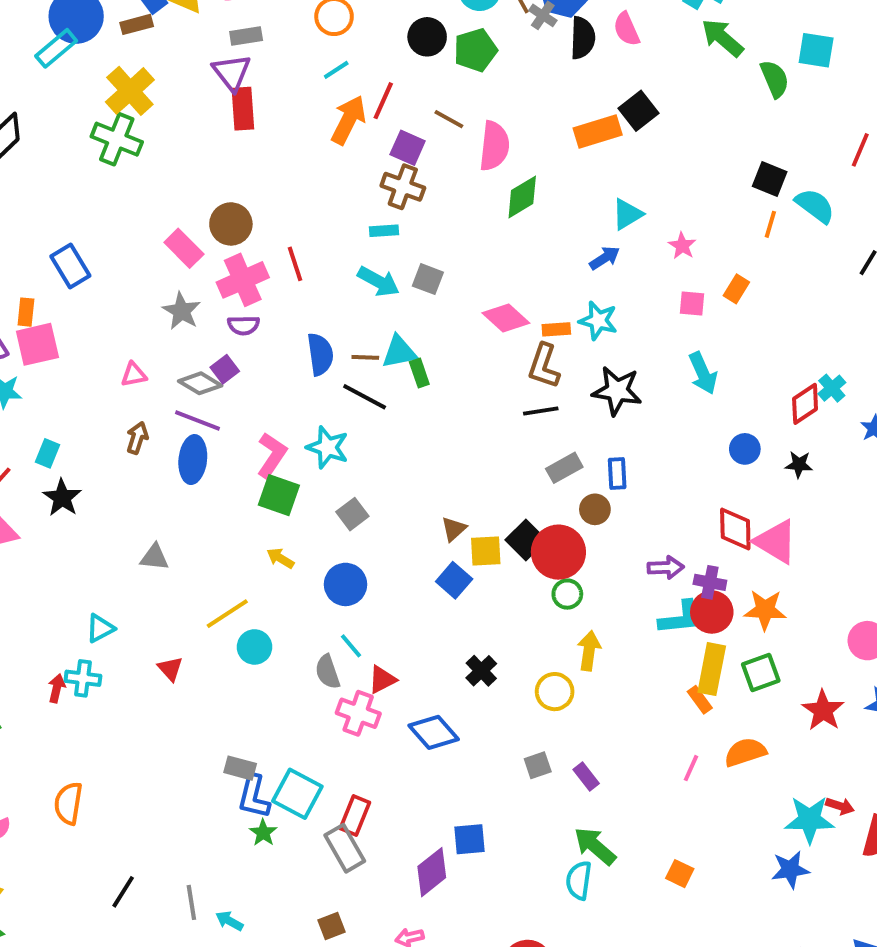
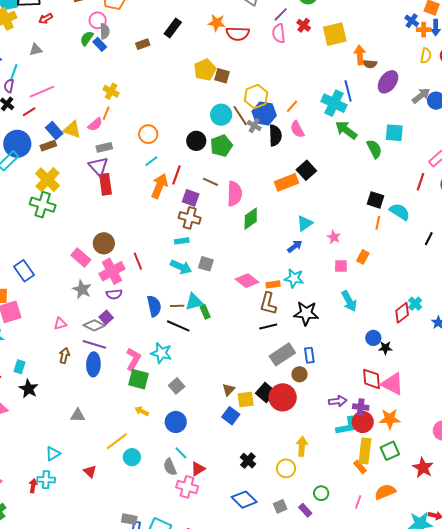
black star: (799, 465) -> (385, 348), moved
gray rectangle: (564, 468) -> (282, 354), size x1.4
green circle: (567, 594) -> (321, 493), moved
blue diamond: (434, 732) -> (244, 500), moved

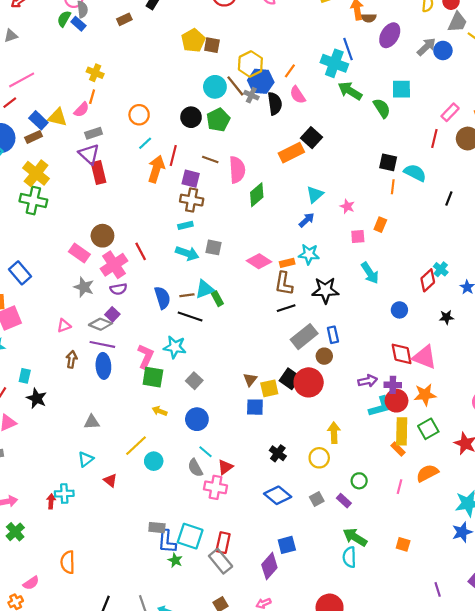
black star: (385, 348) -> (446, 317), moved
blue square: (231, 416) -> (255, 407), turned -30
cyan triangle: (53, 454) -> (86, 459), moved

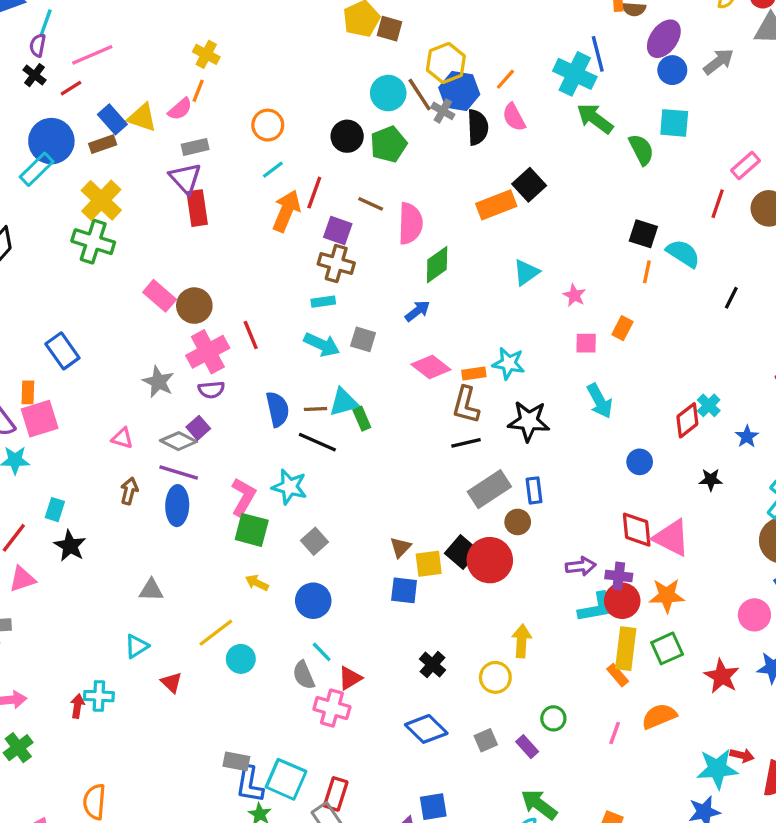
blue circle: (443, 50) -> (672, 70), moved
blue arrow: (307, 220) -> (417, 311), moved
pink rectangle: (79, 253) -> (160, 296), moved
pink triangle: (64, 326) -> (122, 438), turned 32

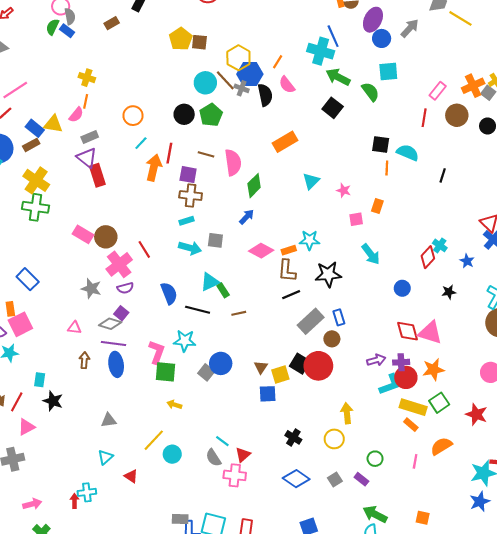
black square: (529, 185) -> (333, 108), moved
brown line: (315, 409) -> (239, 313), moved
blue circle: (313, 601) -> (221, 363), moved
yellow rectangle: (626, 649) -> (413, 407), turned -70

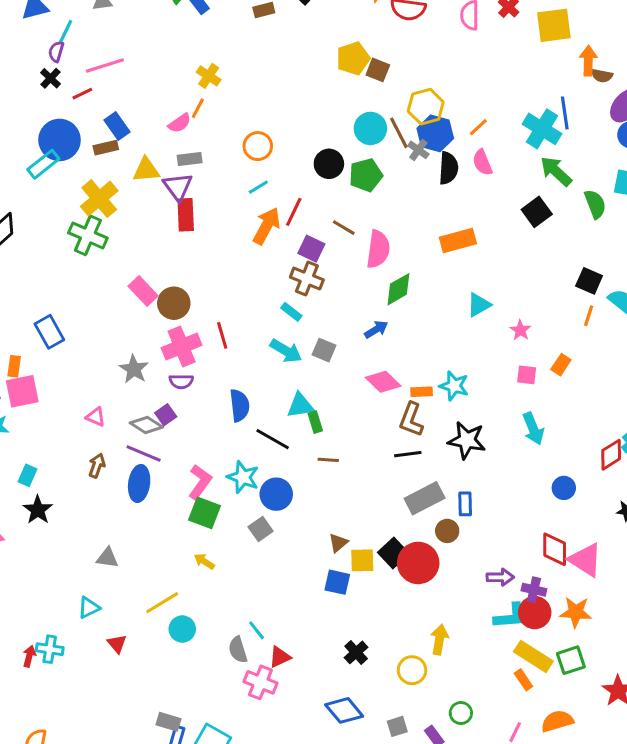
yellow triangle: (53, 124) -> (146, 170), moved, turned -30
cyan rectangle: (186, 221) -> (291, 312), turned 40
blue circle: (221, 363) -> (276, 494), moved

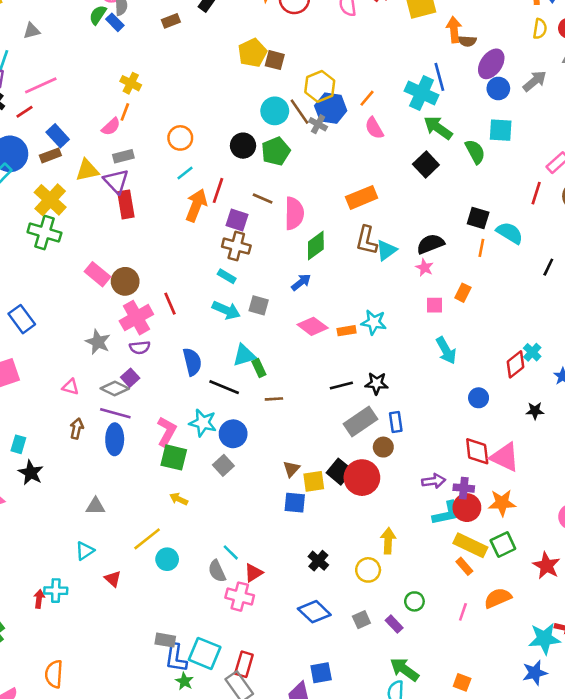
black semicircle: (448, 168) -> (430, 244), moved, turned -108
brown L-shape: (411, 420) -> (367, 240), moved
black star: (467, 440) -> (377, 383), moved, size x0.7

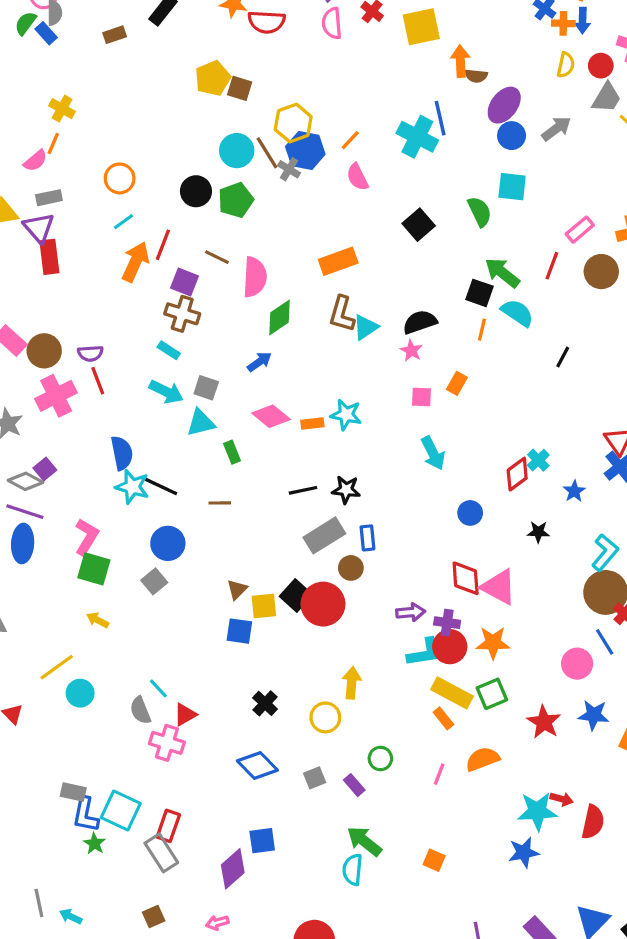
green arrow: (438, 128) -> (502, 273), moved
purple semicircle: (140, 347) -> (90, 353), moved
cyan triangle: (244, 355) -> (201, 423), moved
green rectangle: (259, 368) -> (232, 452), moved
cyan star: (203, 423) -> (132, 487), moved

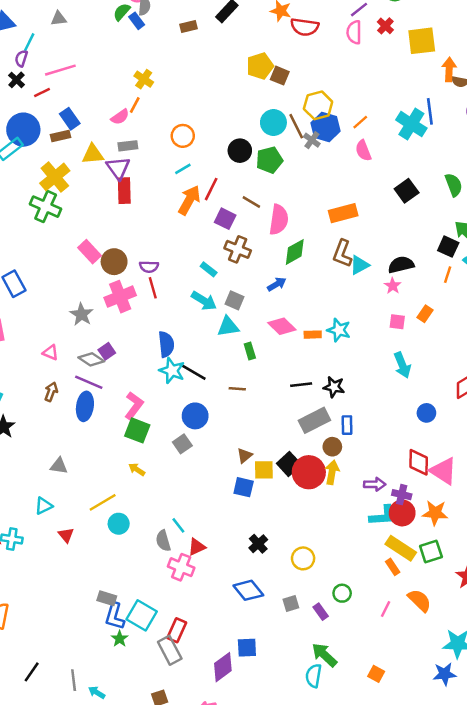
brown cross: (182, 314) -> (238, 249), moved
yellow arrow: (352, 683) -> (332, 472), moved
orange semicircle: (483, 759) -> (420, 600), turned 60

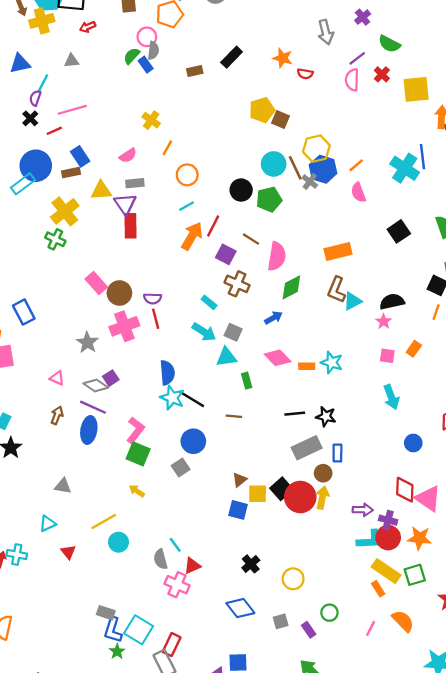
red semicircle: (305, 27) -> (305, 74), size x0.6
orange line: (135, 105) -> (167, 148), moved
green cross: (46, 207) -> (55, 239), size x0.7

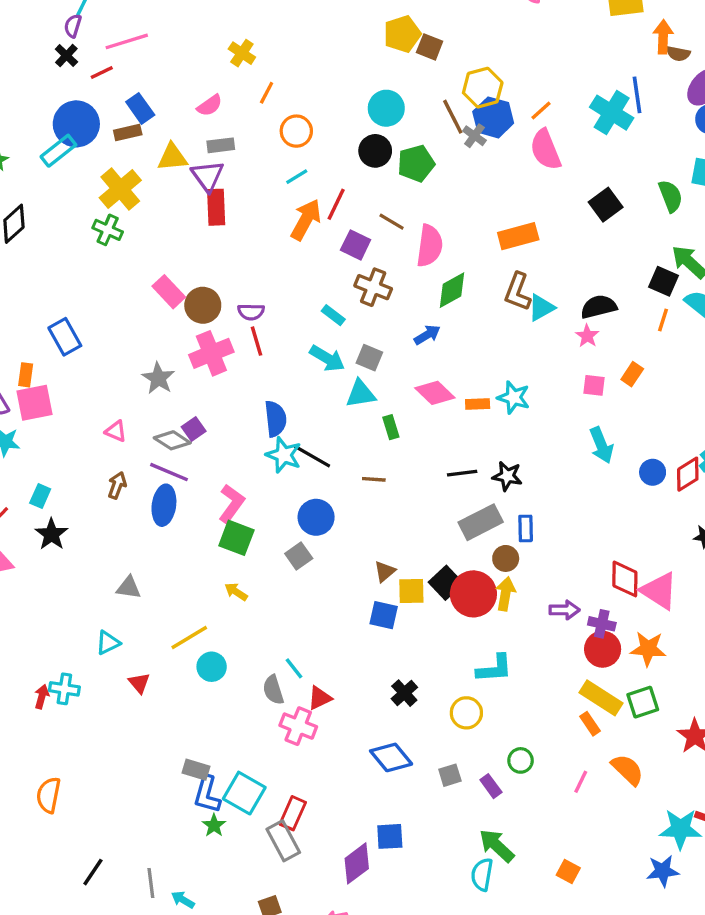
cyan circle: (274, 164) -> (386, 108), moved
pink semicircle: (358, 192) -> (545, 150), size x1.4
blue circle: (413, 443) -> (653, 472), moved
cyan L-shape: (369, 540) -> (494, 669), moved

